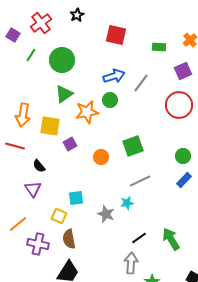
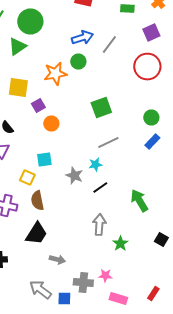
green triangle: (64, 94) -> (17, 46), moved
orange circle: (101, 157) -> (51, 124), moved
black line: (139, 238) -> (100, 188), moved

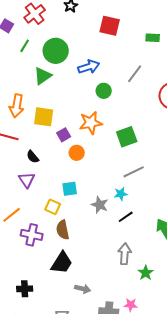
blue arrow: (82, 38) -> (89, 67), moved
orange star: (55, 74) -> (91, 123), moved

